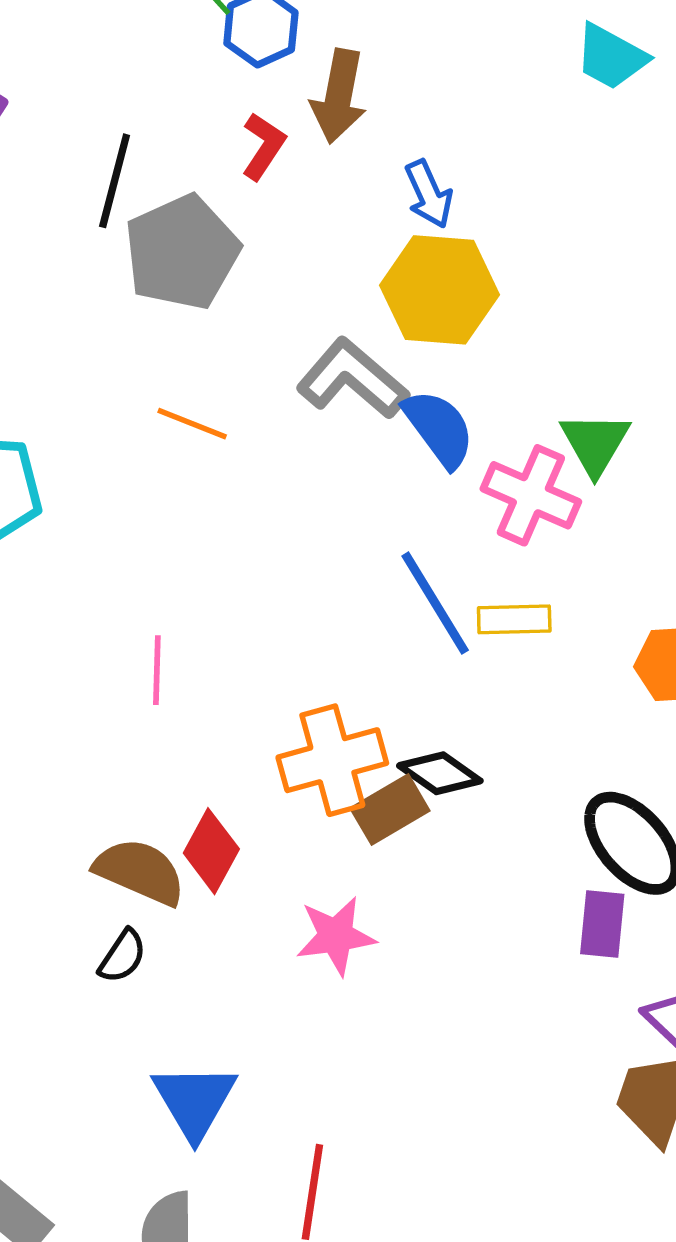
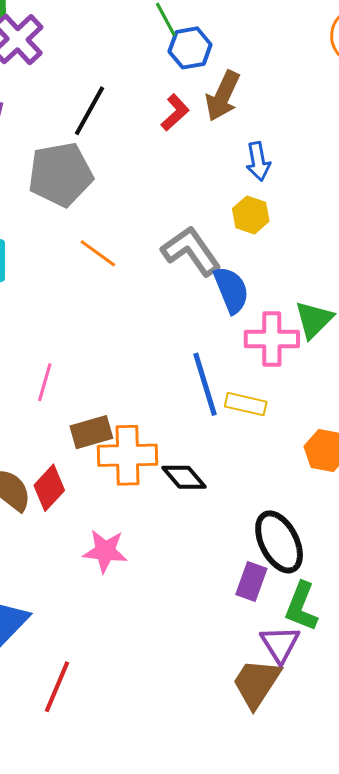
gray pentagon: (182, 252) -> (60, 174), moved
yellow hexagon: (440, 290) -> (251, 215), size x0.6
pink cross: (531, 495) -> (272, 339), turned -38
brown rectangle: (390, 809) -> (91, 432), moved

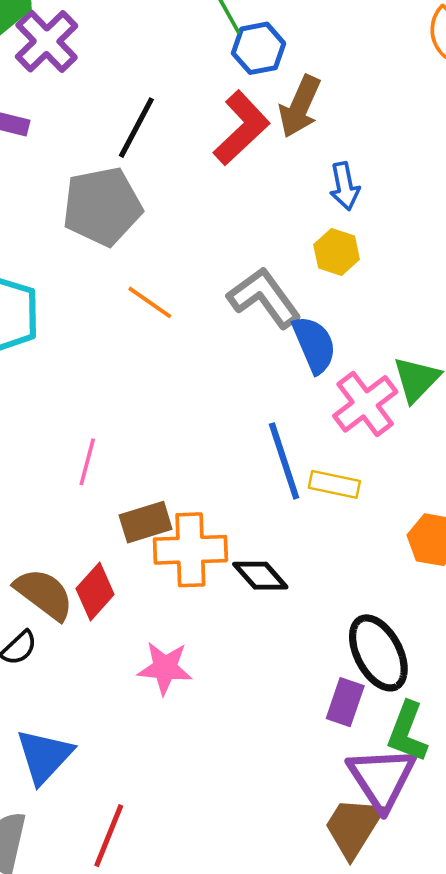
red L-shape: (175, 113) -> (241, 128), size x1.6
pink cross: (272, 339) -> (365, 404), turned -36
purple triangle: (280, 644) -> (382, 778), size x1.4

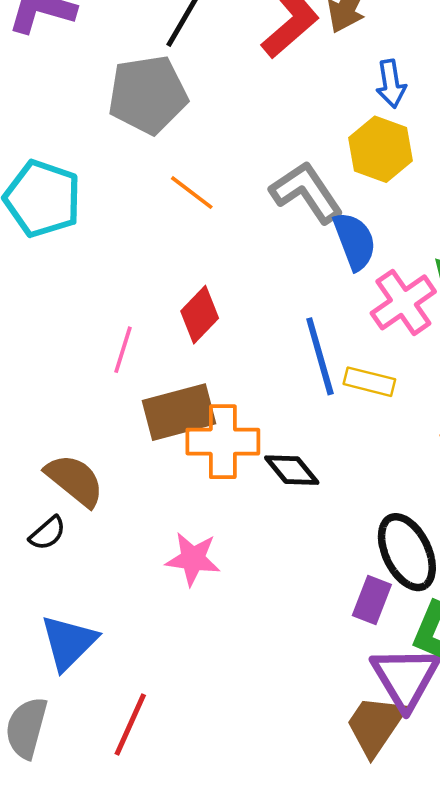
yellow hexagon: (337, 252) -> (381, 149), size x1.4
brown rectangle: (146, 522) -> (179, 412), size x1.4
red diamond: (95, 591) -> (200, 315), moved

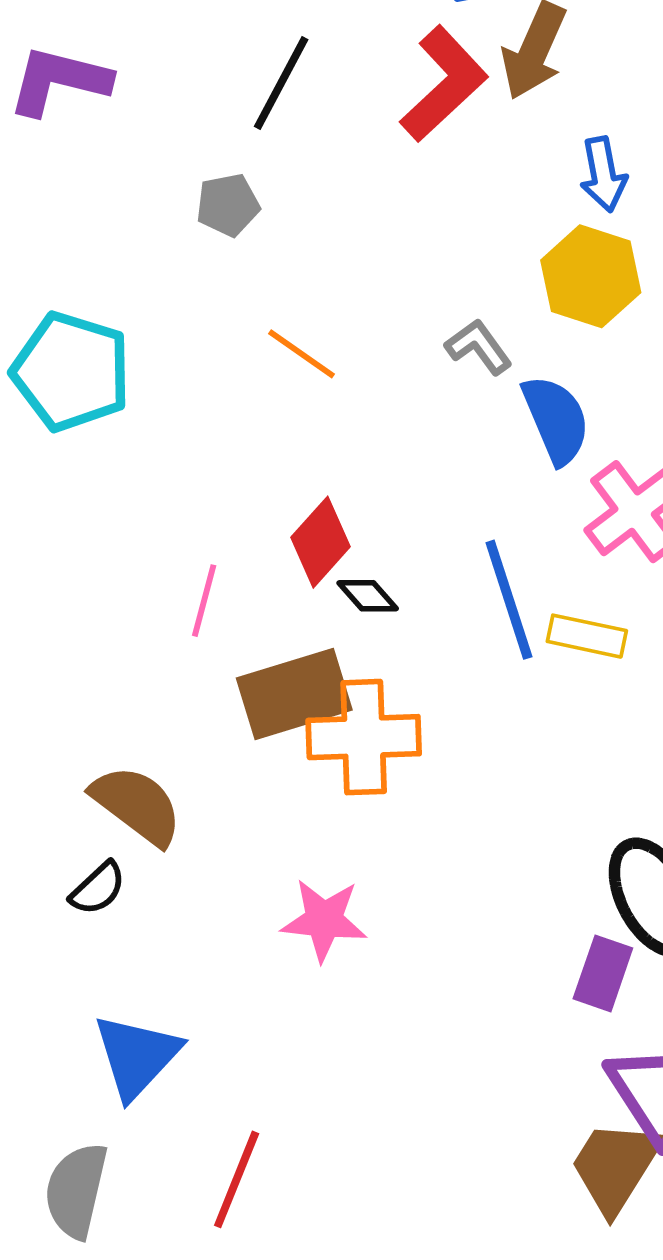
gray pentagon: (148, 95) -> (228, 205), size x0.5
gray L-shape: (306, 192) -> (479, 347), size x0.6
black diamond: (292, 470) -> (368, 596), moved, size x0.7

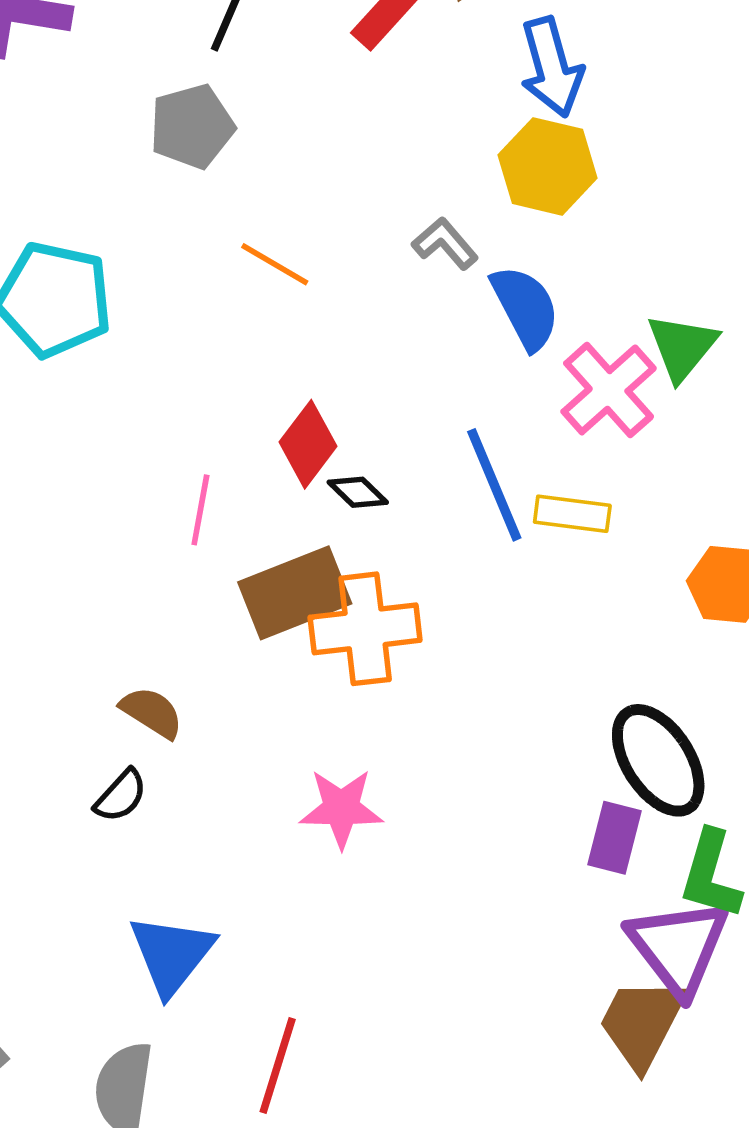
blue arrow: (603, 174) -> (552, 67), size x1.4
gray pentagon: (228, 205) -> (192, 126), size x1.4
brown semicircle: (137, 805) -> (152, 712), size x0.7

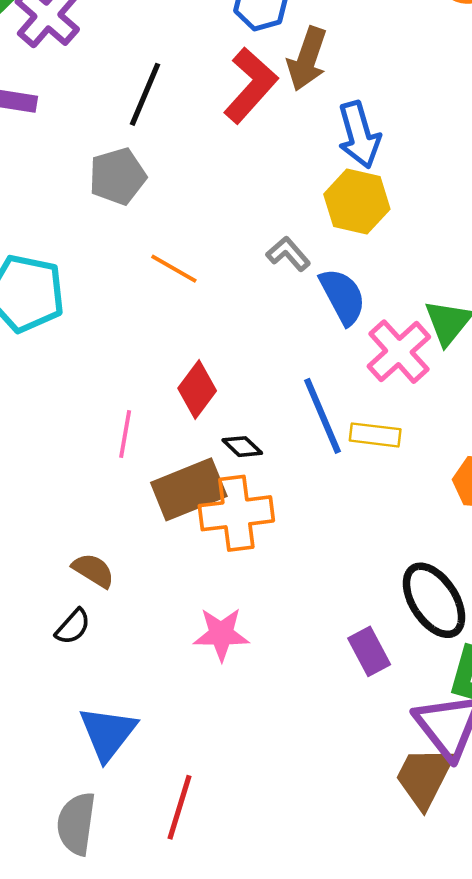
black diamond: (358, 492) -> (242, 447), moved
purple rectangle: (615, 838) -> (369, 651), moved, turned -42

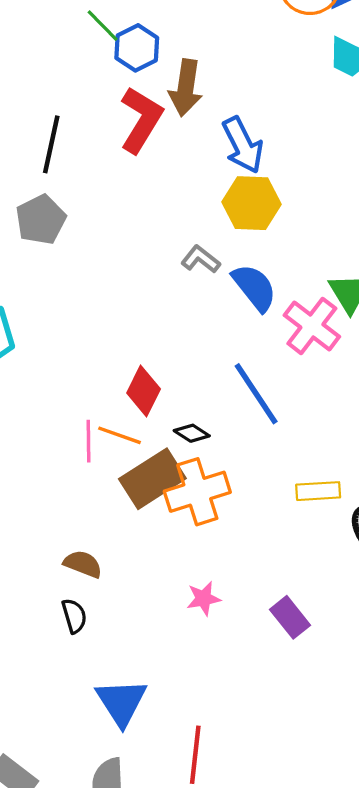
orange line: (174, 269) -> (119, 435), moved
yellow rectangle: (375, 435) -> (318, 491), moved
black semicircle: (73, 627) -> (74, 616), turned -48
pink star: (221, 634) -> (204, 599), size x0.7
purple rectangle: (369, 651) -> (290, 617), moved

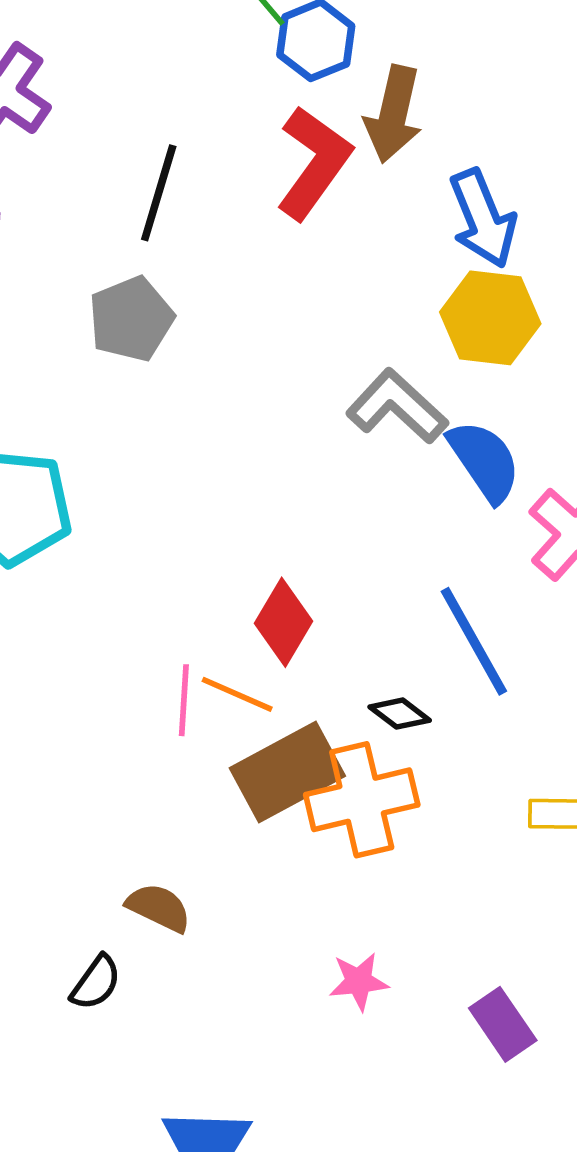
gray L-shape: (201, 259) -> (397, 406), size x1.5
black diamond: (192, 433) -> (400, 714), moved
black semicircle: (74, 616) -> (96, 983), moved, turned 48

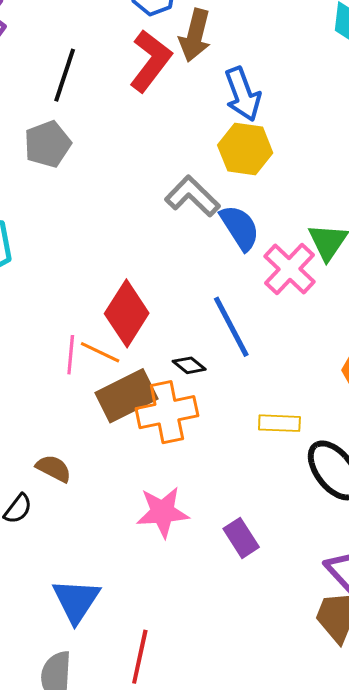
red diamond: (284, 622) -> (127, 313), size x1.4
pink star: (359, 981) -> (163, 512), size x1.6

